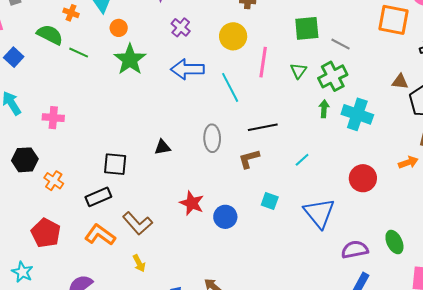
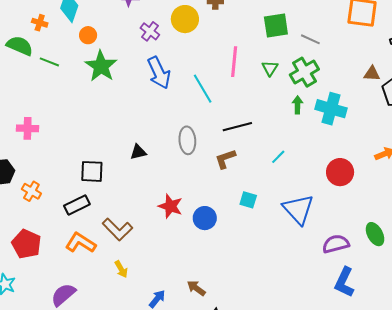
yellow circle: (233, 36) -> (185, 19), moved
blue arrow: (187, 69) -> (159, 73), turned -112

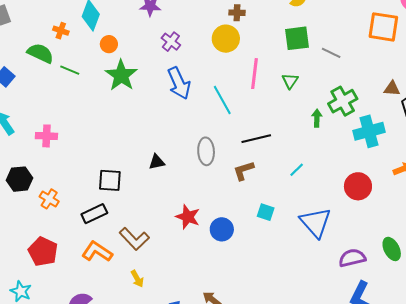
yellow circle: (185, 19) -> (226, 39), moved
green cross: (304, 72) -> (343, 101), moved
cyan cross: (331, 109) -> (369, 131), moved, turned -32

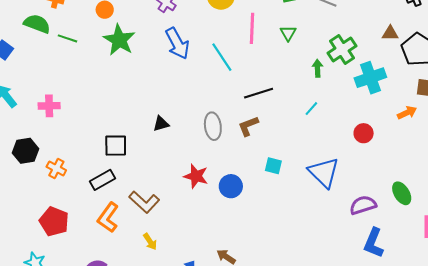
gray ellipse: (206, 151) -> (213, 126), moved
cyan line: (297, 170) -> (311, 109), moved
red circle: (358, 186) -> (364, 133), size x0.7
orange L-shape: (97, 252) -> (108, 217), turned -84

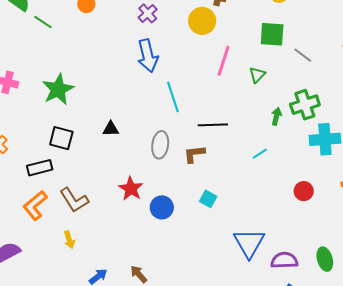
green star: (119, 40) -> (58, 89), moved
cyan line: (222, 57) -> (173, 97), moved
blue triangle: (324, 172) -> (249, 243), moved

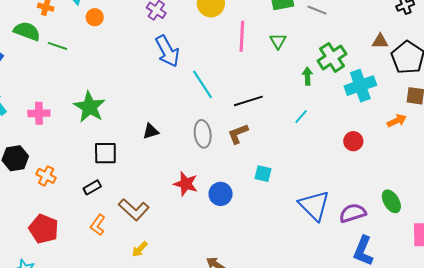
black rectangle: (40, 168) -> (92, 187), size x0.7
orange L-shape: (35, 205) -> (98, 225), size x0.7
yellow arrow: (69, 240) -> (140, 249), turned 78

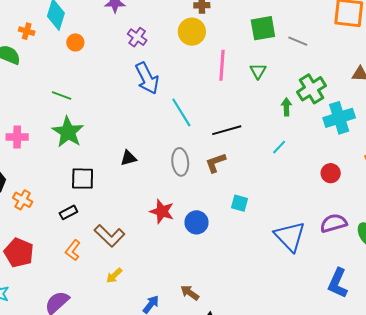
green line: (57, 46) -> (62, 95), moved
purple semicircle: (353, 213) -> (334, 223), moved

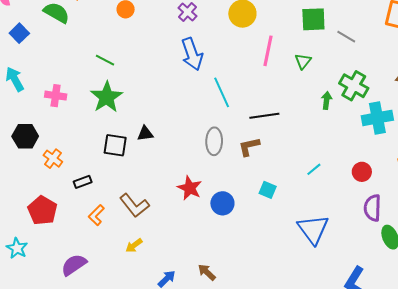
green cross: (311, 89) -> (354, 86), turned -36
cyan line: (279, 147) -> (314, 169), moved
black triangle: (128, 158) -> (145, 134), moved
black rectangle: (68, 212) -> (83, 182), moved
purple semicircle: (334, 223) -> (372, 208), moved, turned -80

